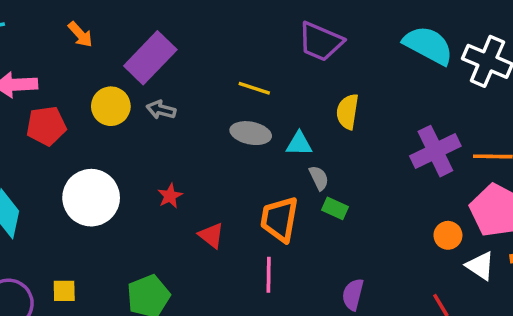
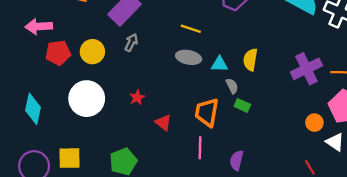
yellow circle: (111, 106) -> (92, 52), moved
gray arrow: (161, 110) -> (131, 42), turned 102
yellow semicircle: (348, 112) -> (250, 60), moved
yellow square: (64, 291) -> (70, 158), size x1.5
purple semicircle: (353, 294) -> (237, 160), moved

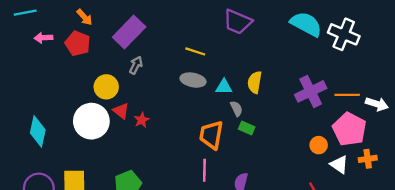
pink arrow: (39, 26) -> (43, 38), moved, size x0.7
yellow circle: (92, 52) -> (106, 87), moved
red pentagon: (58, 53) -> (78, 43), moved, turned 30
red triangle: (163, 123) -> (121, 111), moved

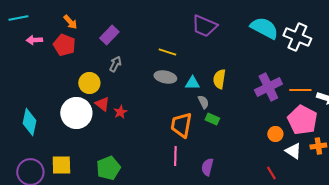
purple rectangle: (129, 32) -> (109, 35), size x0.7

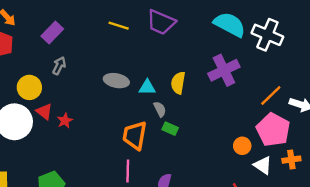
yellow line: (167, 52) -> (119, 26), moved
purple cross: (268, 87) -> (224, 70), moved
orange line: (300, 90) -> (271, 95), turned -45

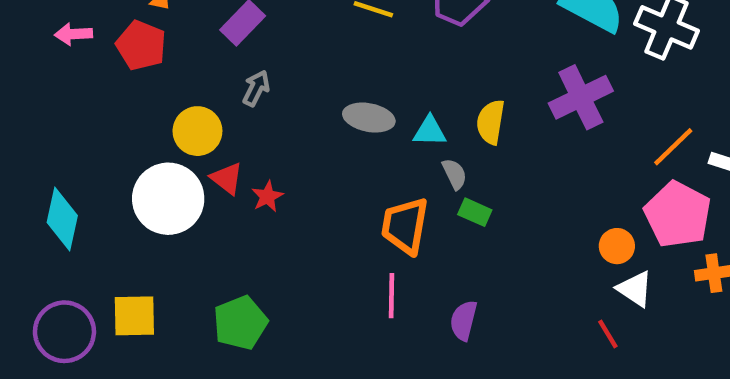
white triangle: (263, 165) -> (635, 289), moved

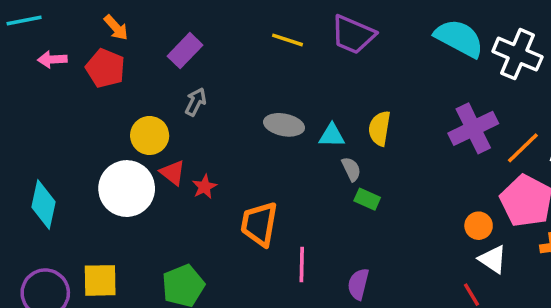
purple cross: (581, 97) -> (473, 128), moved
orange trapezoid: (405, 226) -> (259, 224), moved

